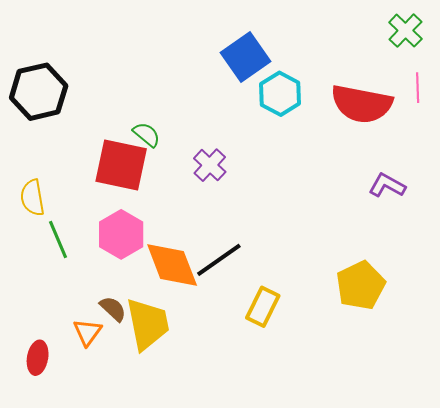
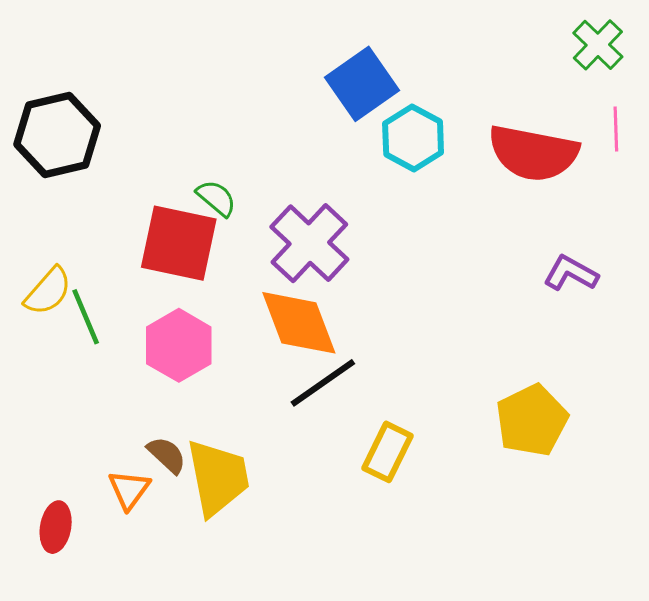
purple cross: (210, 165) -> (309, 243), size x1.6
yellow semicircle: (32, 198) -> (48, 291), turned -129
green line: (58, 239) -> (86, 317), moved
orange diamond: (172, 265) -> (299, 323), moved

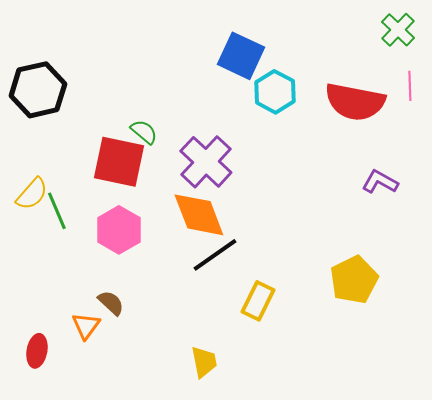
blue square: (362, 84) -> (241, 56), turned -30
yellow trapezoid: (218, 477) -> (204, 362), moved, size x0.6

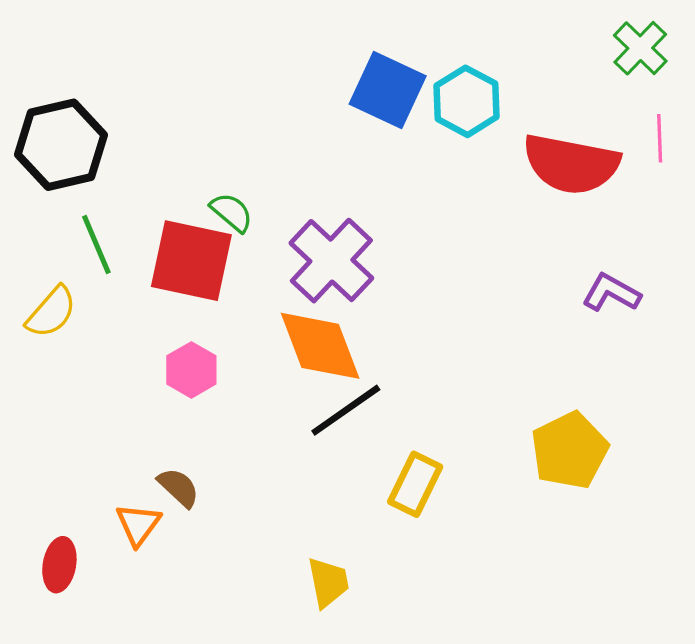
cyan hexagon: (275, 92) -> (467, 101), moved
green line: (57, 211) -> (96, 244), moved
pink hexagon: (119, 230) -> (191, 370), size x0.7

